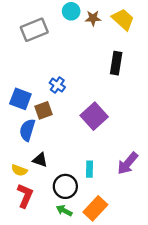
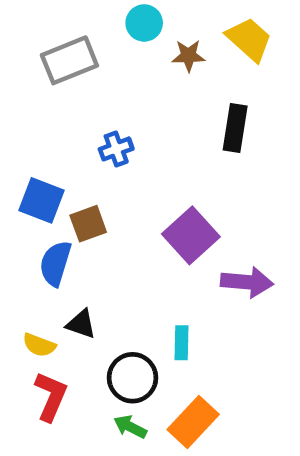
brown star: (93, 18) -> (189, 56), moved
blue cross: (57, 85) -> (116, 149), moved, turned 35
purple arrow: (128, 163) -> (247, 282), moved, turned -125

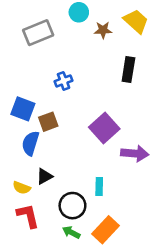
black triangle: (81, 324) -> (44, 176), turned -48
red L-shape: (51, 396) -> (28, 216), turned -36

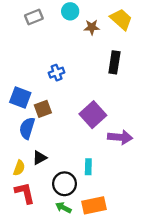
gray rectangle: (38, 33) -> (34, 17), moved, size x0.7
yellow semicircle: (22, 188) -> (19, 168), turned -91
orange rectangle: (106, 230) -> (94, 205), turned 35

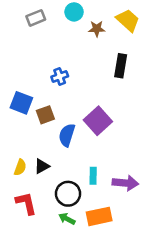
blue semicircle: (27, 128) -> (67, 135), moved
purple arrow: (120, 137) -> (125, 183), moved
yellow semicircle: (19, 168) -> (20, 167), moved

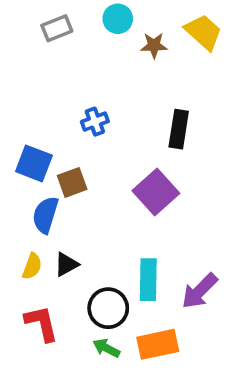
black rectangle: (121, 66) -> (179, 129), moved
blue semicircle: (67, 135) -> (45, 215), moved
cyan rectangle: (93, 176) -> (148, 280), size x1.5
purple arrow: (125, 183) -> (200, 291), turned 130

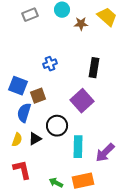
black circle: (108, 308) -> (57, 126), moved

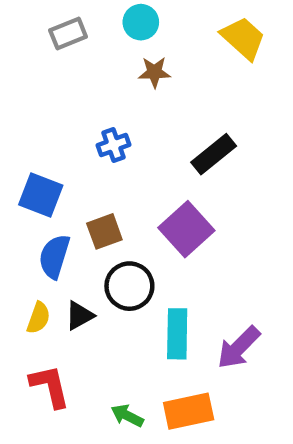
brown star: (81, 24) -> (154, 72), moved
black rectangle: (94, 68) -> (214, 154), turned 42
brown square: (38, 96) -> (104, 231), moved

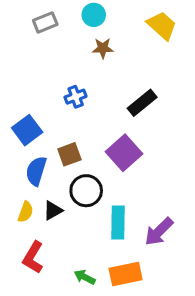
blue square: (41, 195) -> (27, 130), turned 32
red L-shape: (50, 386) -> (33, 257), turned -136

